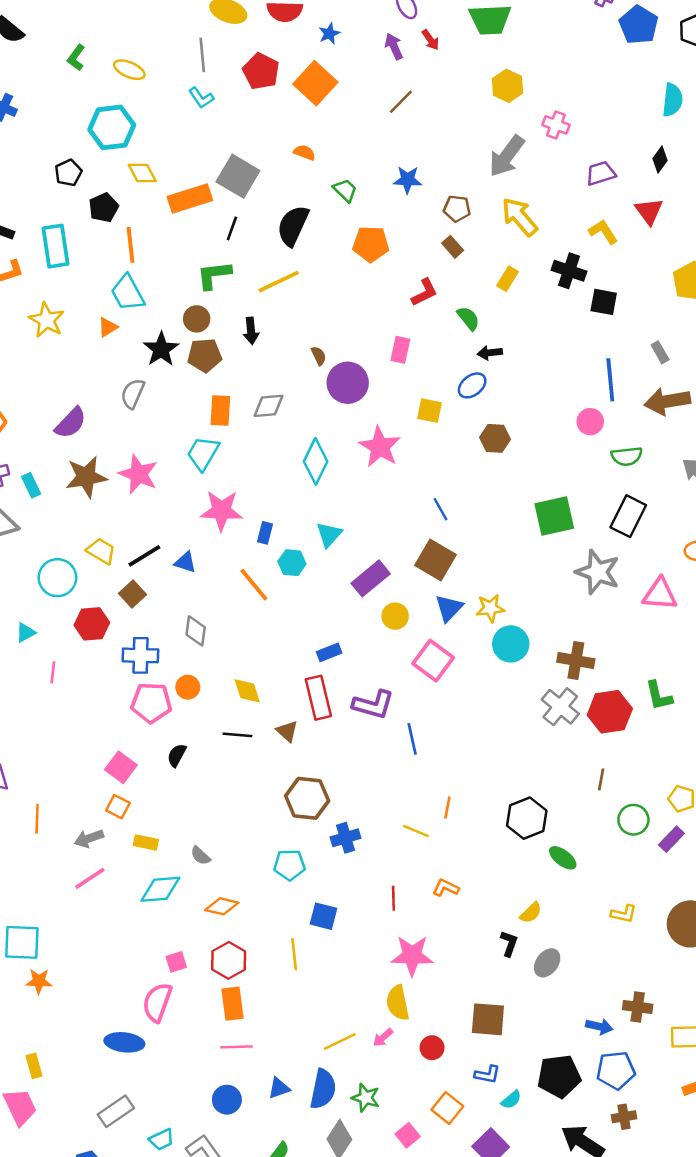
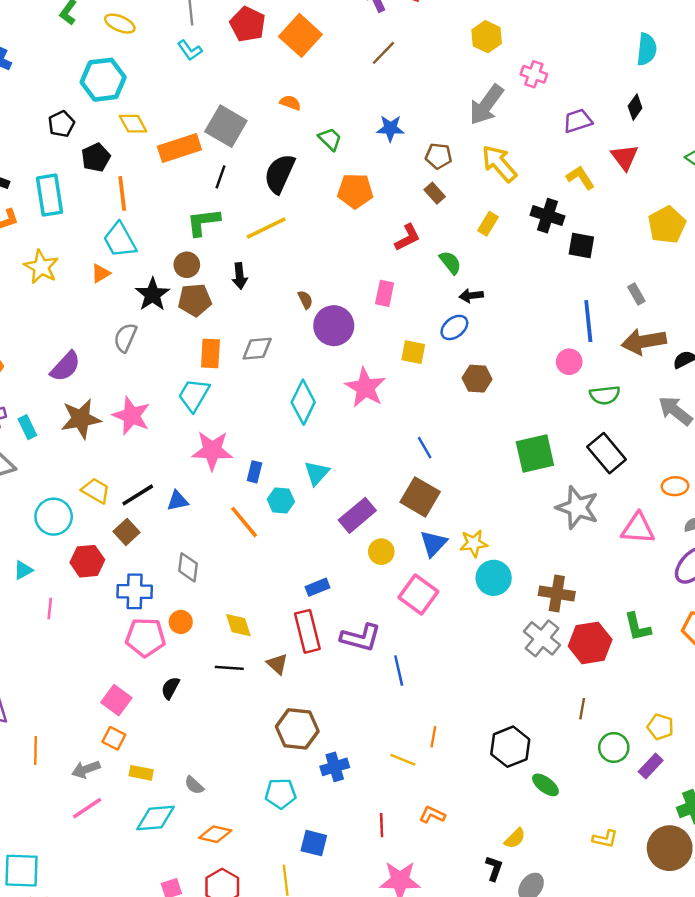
black rectangle: (628, 516) -> (607, 453), turned -66
blue triangle: (185, 562) -> (178, 501), turned -30

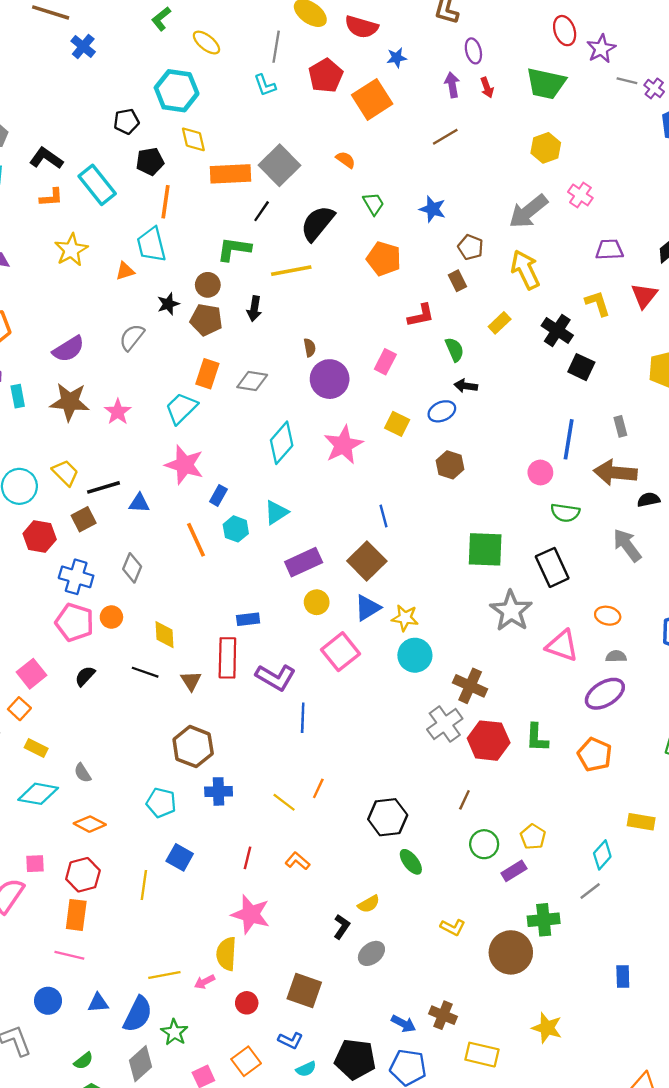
cyan rectangle: (49, 195) -> (97, 185), turned -45
black star: (153, 294) -> (168, 304), size x0.7
pink star: (131, 416) -> (118, 412), size x0.7

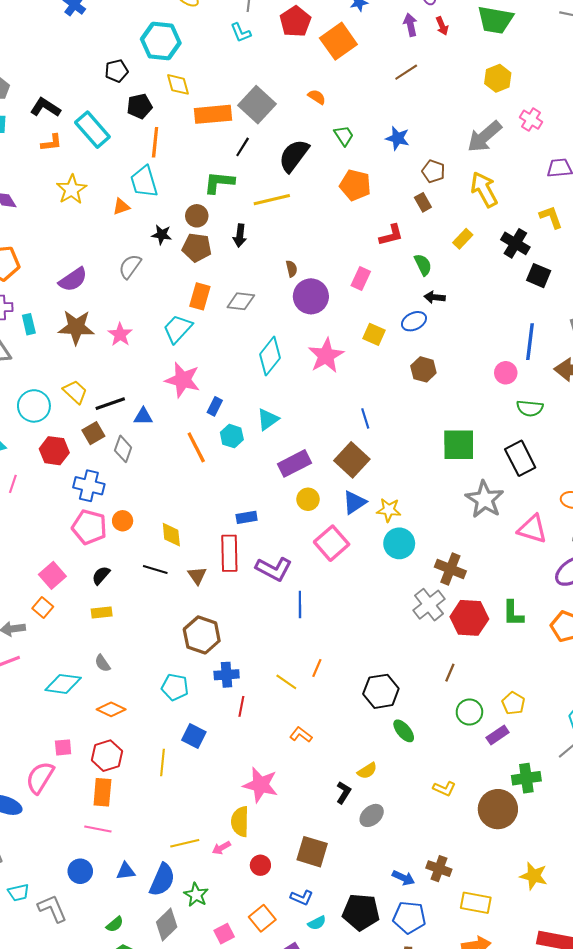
black star: (168, 304) -> (162, 235), turned 30
gray diamond: (132, 568) -> (123, 449), moved
yellow rectangle: (36, 748) -> (102, 612), moved, turned -30
red line: (247, 858) -> (241, 706), moved

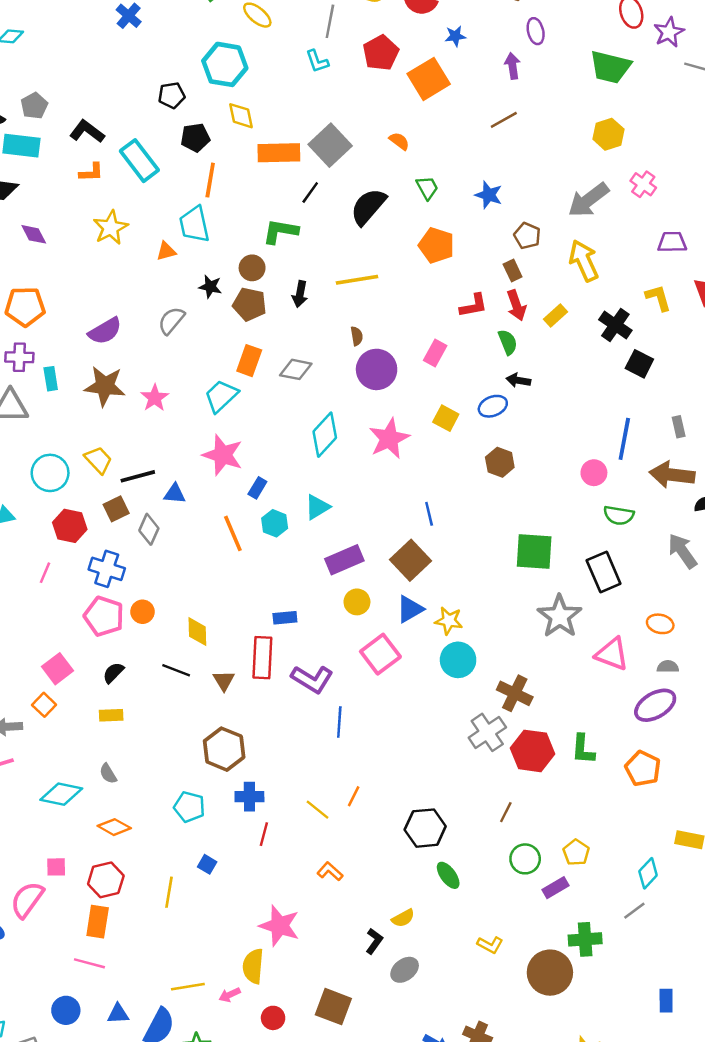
red arrow: (442, 26) -> (516, 305), moved, size x1.4
yellow line: (272, 200) -> (357, 280), moved
pink line: (13, 484) -> (45, 573), moved
blue square: (194, 736) -> (207, 864), size x0.7

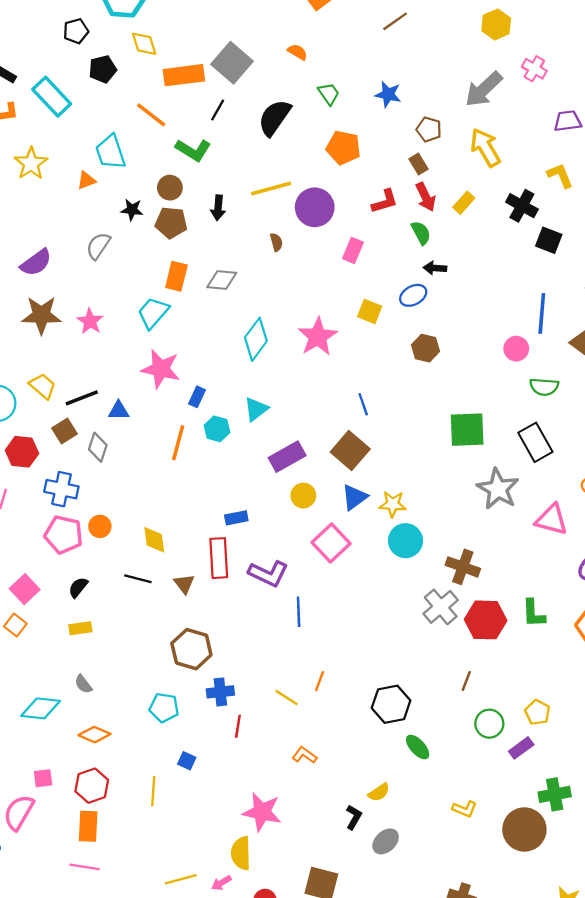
orange line: (210, 180) -> (151, 115), moved, turned -56
green L-shape: (280, 231) -> (193, 150), turned -152
purple circle: (377, 369) -> (315, 207), moved
orange line: (233, 533) -> (178, 443), turned 44

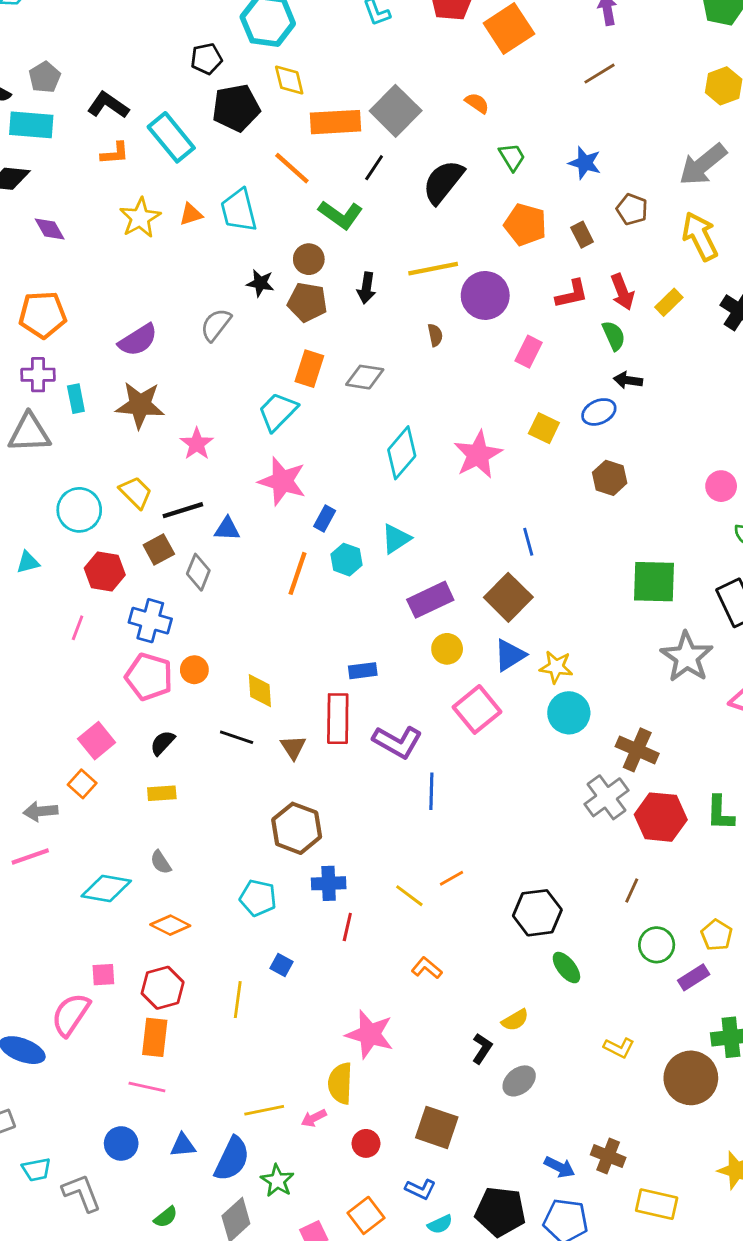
black pentagon: (103, 69) -> (236, 108), size x1.4
brown rectangle: (418, 164) -> (582, 235), moved
orange triangle: (86, 180) -> (191, 214), moved
pink star: (90, 321) -> (197, 444), moved
orange line: (320, 681) -> (452, 878), turned 36

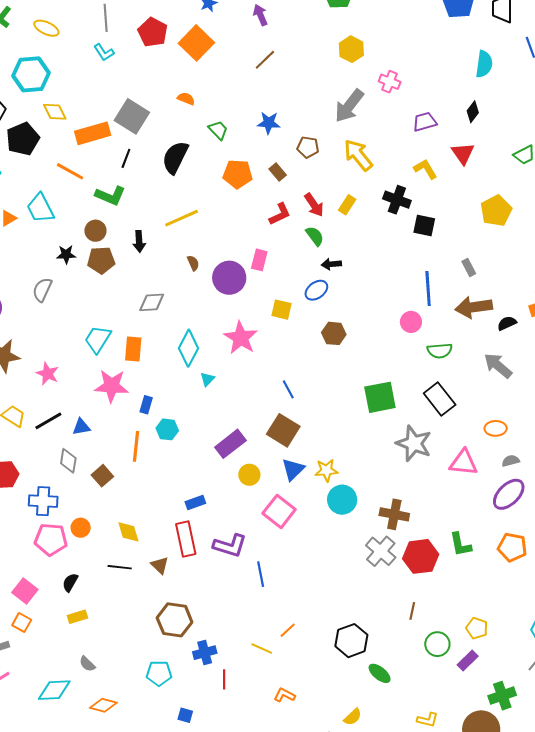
purple circle: (485, 295) -> (229, 278), moved
orange rectangle: (309, 369) -> (133, 349), moved
cyan triangle: (396, 539) -> (207, 379), moved, size x0.7
brown square: (159, 550) -> (102, 476), moved

